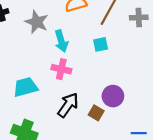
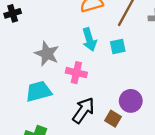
gray star: (37, 22) -> (47, 54), moved
cyan arrow: (61, 41) -> (89, 39), moved

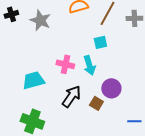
cyan arrow: (89, 39) -> (89, 65), moved
gray star: (47, 54) -> (40, 20), moved

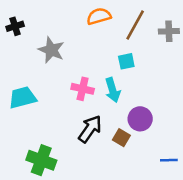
gray star: (40, 20) -> (51, 50), moved
cyan trapezoid: (33, 80) -> (23, 98), moved

